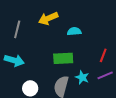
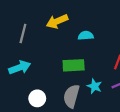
cyan arrow: (14, 60) -> (20, 68), turned -36

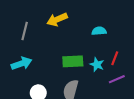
cyan semicircle: (86, 36) -> (99, 31), moved
cyan star: (95, 86) -> (97, 65), moved

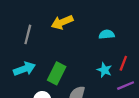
green rectangle: (73, 61) -> (57, 73), moved, turned -60

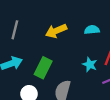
yellow arrow: (62, 22) -> (56, 31), moved

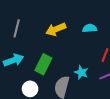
cyan star: (90, 64) -> (81, 72), moved

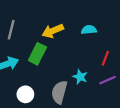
green rectangle: (43, 64) -> (37, 54), moved

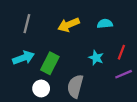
green rectangle: (37, 54) -> (50, 63), moved
cyan star: (80, 77) -> (96, 58), moved

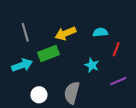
gray line: (27, 24) -> (25, 32), turned -30
red line: (121, 52) -> (116, 49), moved
green rectangle: (50, 63) -> (48, 54), moved, turned 42

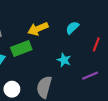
cyan semicircle: (100, 32) -> (72, 28), turned -40
red line: (116, 49) -> (96, 44), moved

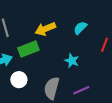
purple line: (90, 76) -> (81, 90), moved
white circle: (12, 89) -> (19, 80), moved

